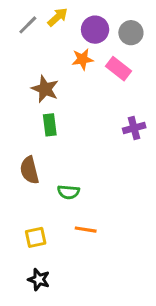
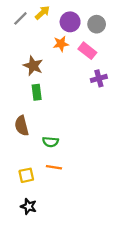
purple cross: (134, 128) -> (99, 78), moved
orange line: (86, 230) -> (54, 167), moved

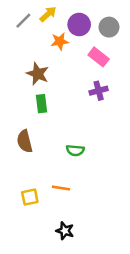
orange star: (61, 44) -> (60, 41), moved
purple cross: (99, 78) -> (99, 91), moved
green semicircle: (50, 142) -> (75, 150), moved
black star: (29, 206) -> (65, 231), moved

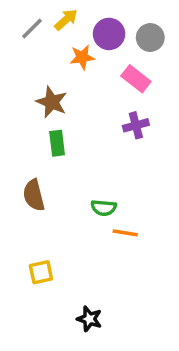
orange line: (61, 188) -> (125, 233), moved

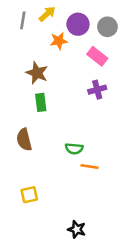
gray line: (32, 29) -> (23, 20), turned -36
black star: (89, 319) -> (77, 229), moved

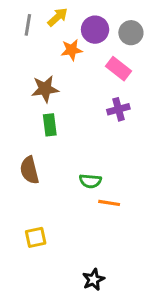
brown star: (37, 73) -> (45, 89), turned -30
black star: (77, 229) -> (93, 280), turned 30

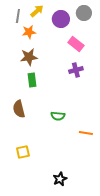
gray circle: (131, 33) -> (84, 13), moved
orange star: (72, 50) -> (29, 32), moved
orange line: (109, 203) -> (86, 133), moved

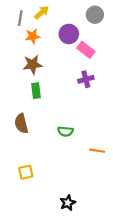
purple circle: (61, 19) -> (69, 34), moved

